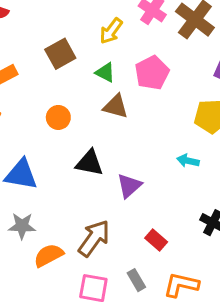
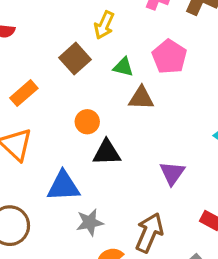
yellow arrow: (111, 31) -> (104, 25), moved
black triangle: (89, 163) -> (107, 153), moved
gray star: (22, 226) -> (90, 222), moved

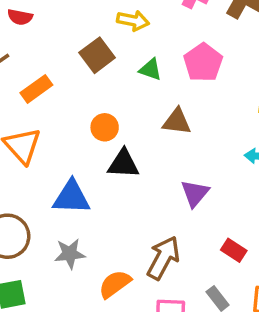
yellow arrow: (104, 25) -> (133, 21), turned -108
brown triangle: (141, 98) -> (177, 122), moved
gray star: (90, 222) -> (70, 254), moved

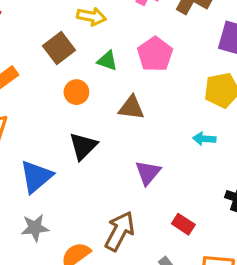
orange circle: (105, 127) -> (76, 92), moved
black triangle: (123, 164) -> (83, 146), turned -48
blue triangle: (72, 197) -> (36, 177), turned -42

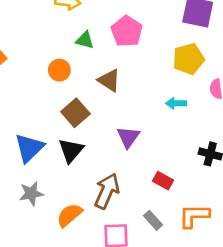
brown square: (59, 48) -> (75, 113), moved
brown triangle: (131, 108) -> (109, 80), turned 30
black triangle: (83, 146) -> (71, 150), moved

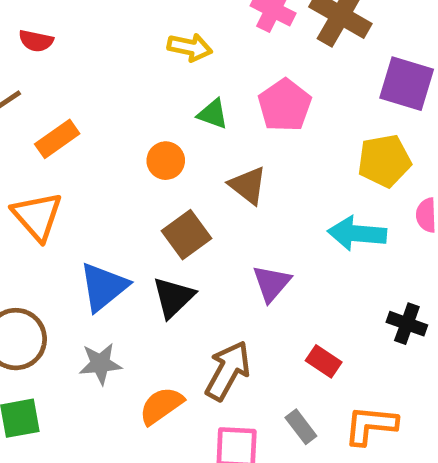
cyan arrow: (176, 103) -> (357, 233), size x1.6

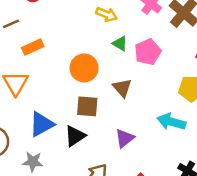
green triangle: (213, 114) -> (120, 44), moved
orange circle: (166, 161) -> (84, 68), size x1.5
brown square: (187, 235) -> (87, 106), turned 30

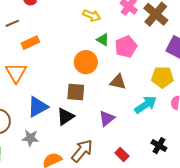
orange circle: (84, 68) -> (86, 62), moved
brown triangle: (122, 88) -> (118, 82), moved, turned -36
cyan arrow: (171, 122) -> (146, 105), turned 130

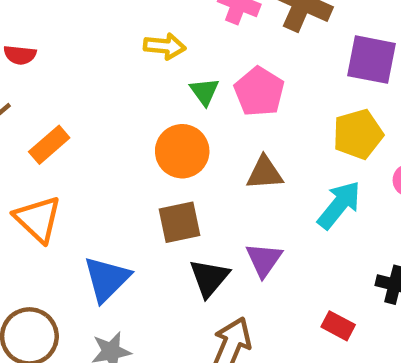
green triangle: (103, 40) -> (204, 92), turned 40
black triangle: (65, 117) -> (209, 278), moved
red rectangle: (122, 154) -> (338, 326), moved

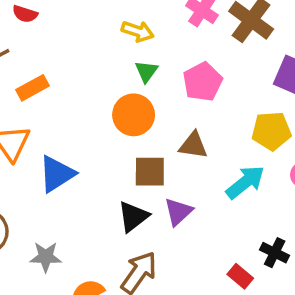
green triangle: (204, 92) -> (146, 71), moved
brown square: (179, 222) -> (150, 172), moved
blue triangle: (107, 279) -> (57, 174), moved
red rectangle: (338, 326) -> (240, 276), moved

